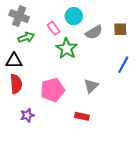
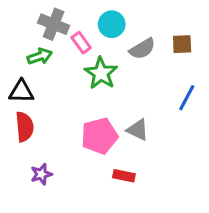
gray cross: (19, 16) -> (54, 24), moved
gray triangle: (91, 86) -> (138, 130), turned -49
pink pentagon: (53, 90) -> (99, 136), moved

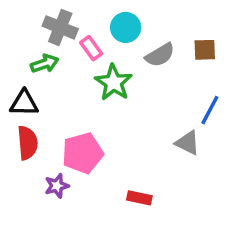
gray triangle: (138, 130) -> (188, 143), moved
pink pentagon: (99, 136) -> (83, 153), moved
purple star: (41, 174) -> (57, 186), moved

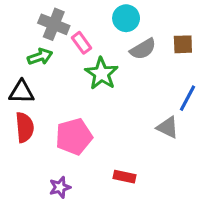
cyan circle: (126, 27) -> (126, 18), moved
purple star: (57, 186) -> (60, 187), moved

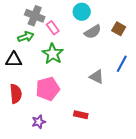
brown square: (183, 44) -> (119, 29), turned 32
green star: (101, 74) -> (53, 54), moved
red semicircle: (25, 127) -> (16, 94), moved
gray triangle: (168, 127) -> (97, 77), moved

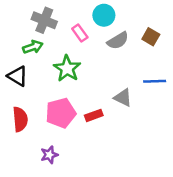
pink rectangle: (53, 28) -> (80, 33), moved
black triangle: (14, 60) -> (18, 76), turned 30
blue line: (122, 64) -> (155, 81), turned 60
red rectangle: (81, 115) -> (94, 115), moved, turned -32

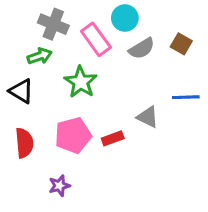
pink rectangle: (80, 33) -> (96, 39), size x1.5

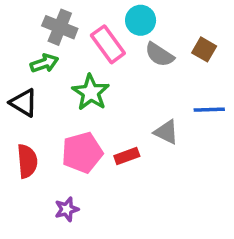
gray semicircle: (142, 48) -> (159, 55), turned 64

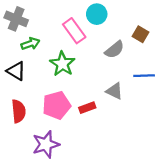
gray cross: (60, 27) -> (16, 19), moved
gray semicircle: (159, 55) -> (114, 50), moved, turned -72
purple star: (67, 209) -> (46, 144), size x1.6

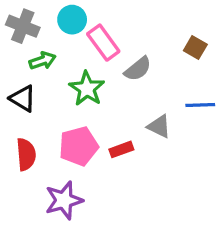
cyan circle: (97, 14) -> (72, 20), moved
gray semicircle: (114, 50) -> (138, 69), moved

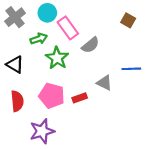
gray cross: (23, 26) -> (15, 17), turned 30
brown square: (195, 48) -> (128, 20), moved
green arrow: (42, 61) -> (39, 39), moved
pink pentagon: (79, 146) -> (52, 96), turned 30

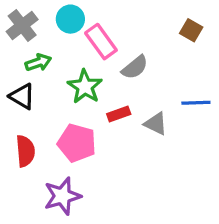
green arrow: (39, 39) -> (38, 62), moved
red rectangle: (80, 98) -> (119, 114), moved

